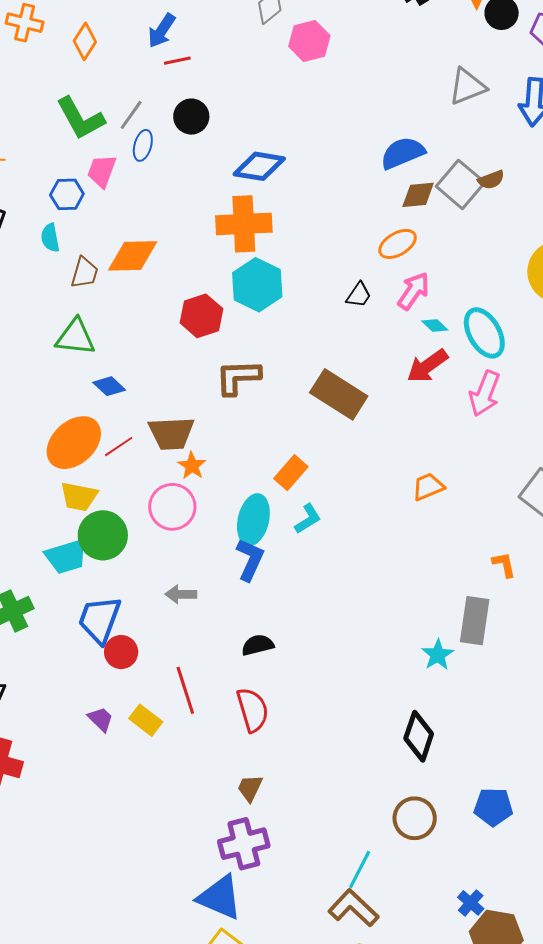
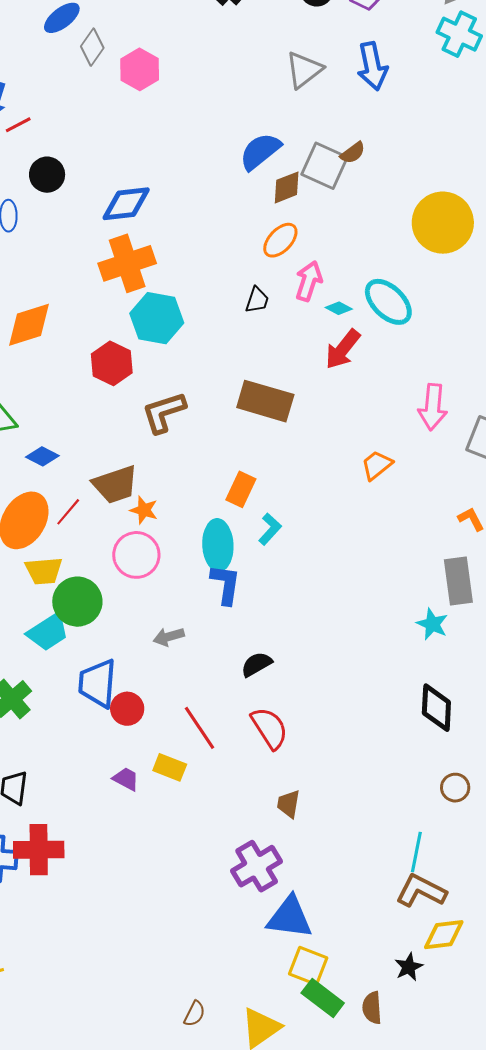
pink arrow: (485, 393) -> (433, 407), moved
brown circle: (415, 818) -> (455, 788), size x0.7
purple cross: (244, 844) -> (257, 866), moved

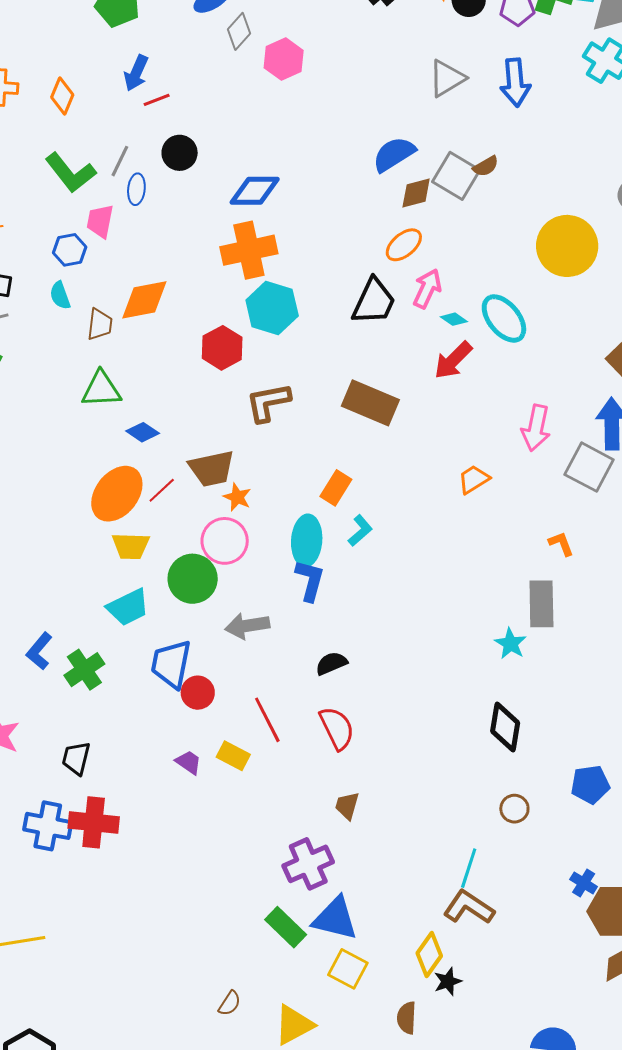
black trapezoid: (257, 300) -> (374, 301), size x1.8
green circle: (77, 602) -> (193, 579), moved
gray arrow: (169, 637) -> (247, 626), size x1.4
yellow diamond: (444, 935) -> (429, 954), moved, turned -54
green rectangle: (323, 998) -> (286, 927), moved

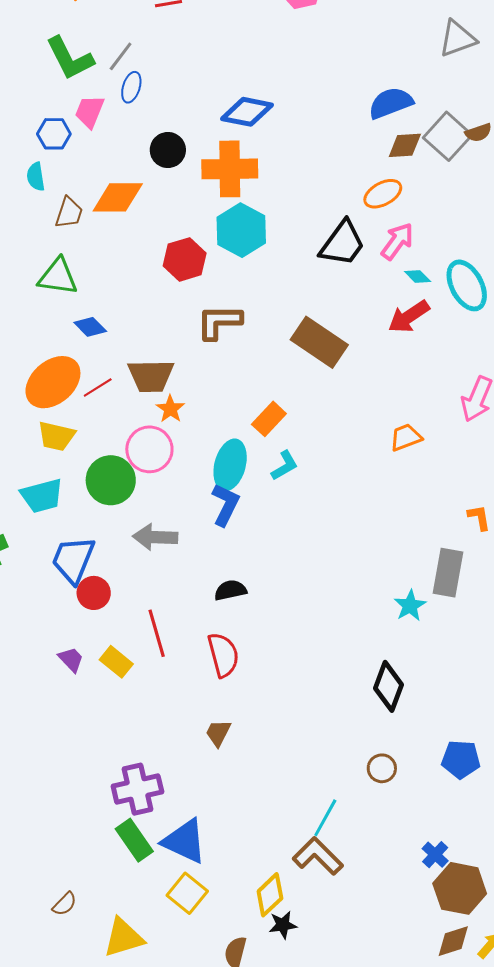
black circle: (180, 153) -> (168, 150), moved
purple cross: (308, 864) -> (137, 789), moved

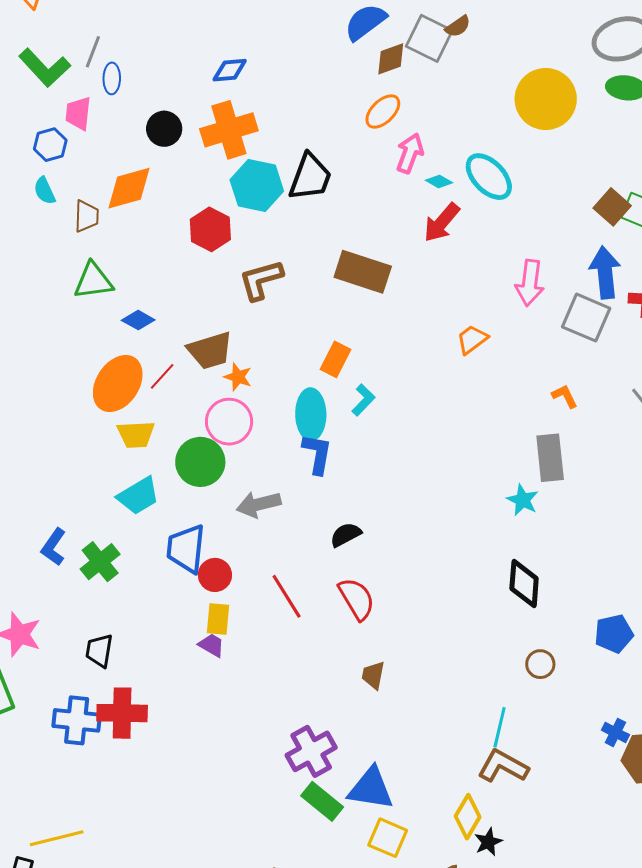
blue diamond: (247, 112) -> (230, 70), size x0.7
black trapezoid: (342, 244) -> (310, 177), moved
yellow rectangle: (116, 662) -> (218, 619), moved, turned 72

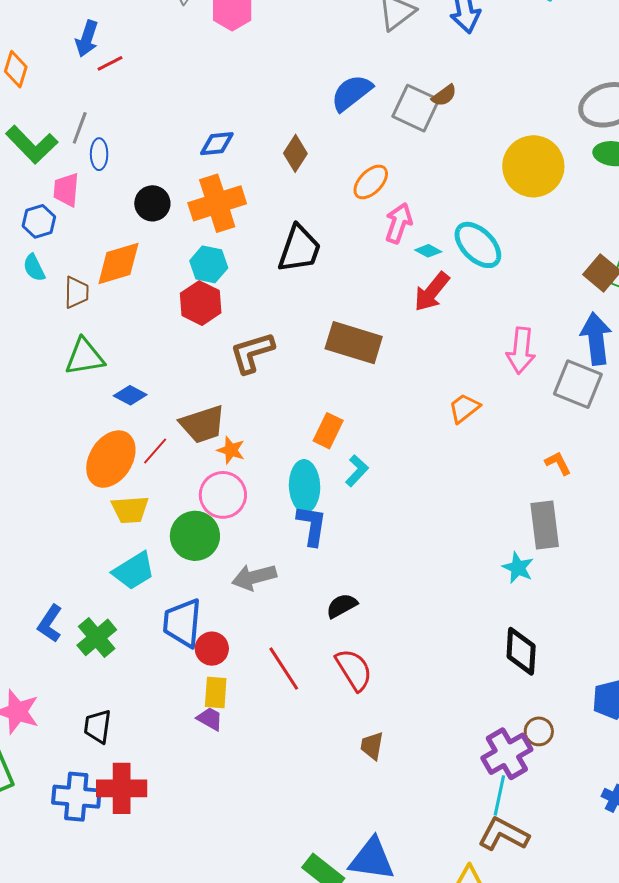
brown diamond: (391, 59) -> (295, 153), moved, turned -36
cyan hexagon: (257, 186) -> (209, 264), moved, size x0.7
purple cross: (311, 751) -> (507, 754), moved

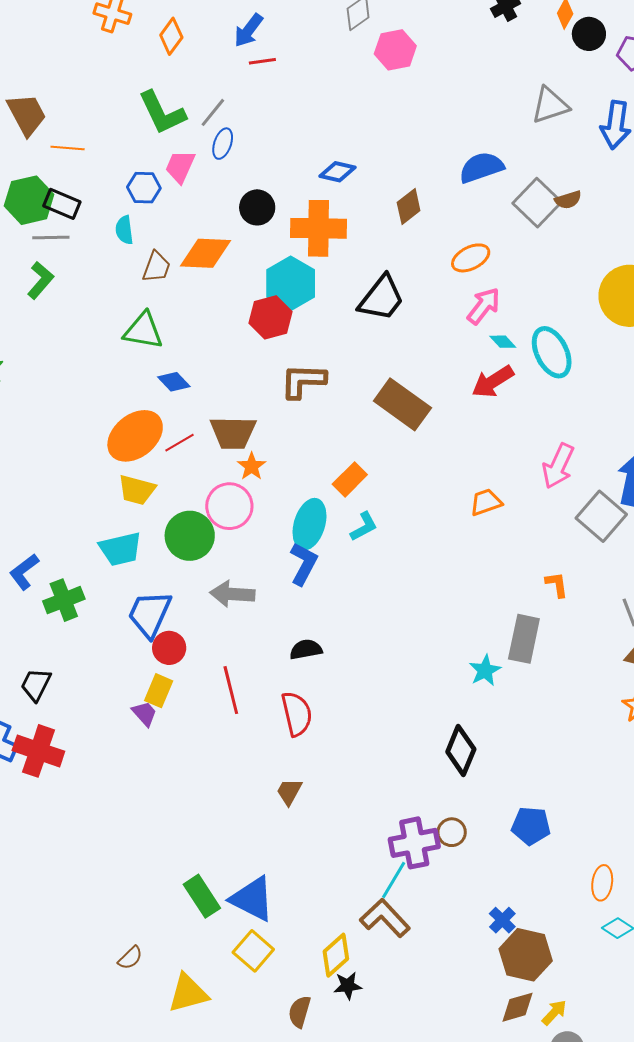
cyan hexagon: (209, 264) -> (291, 283), size x1.4

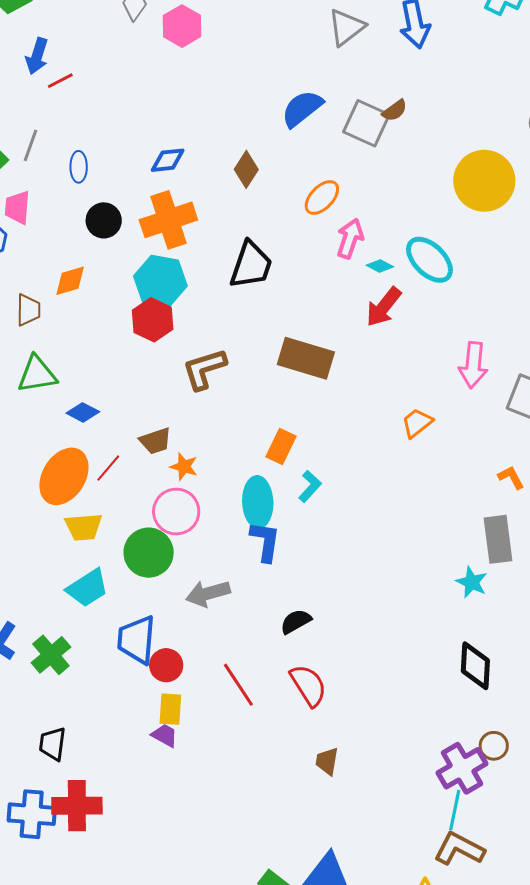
blue ellipse: (223, 144) -> (79, 167), moved
orange diamond: (206, 253) -> (70, 281), size x0.7
brown trapezoid: (233, 433) -> (155, 441), size x0.7

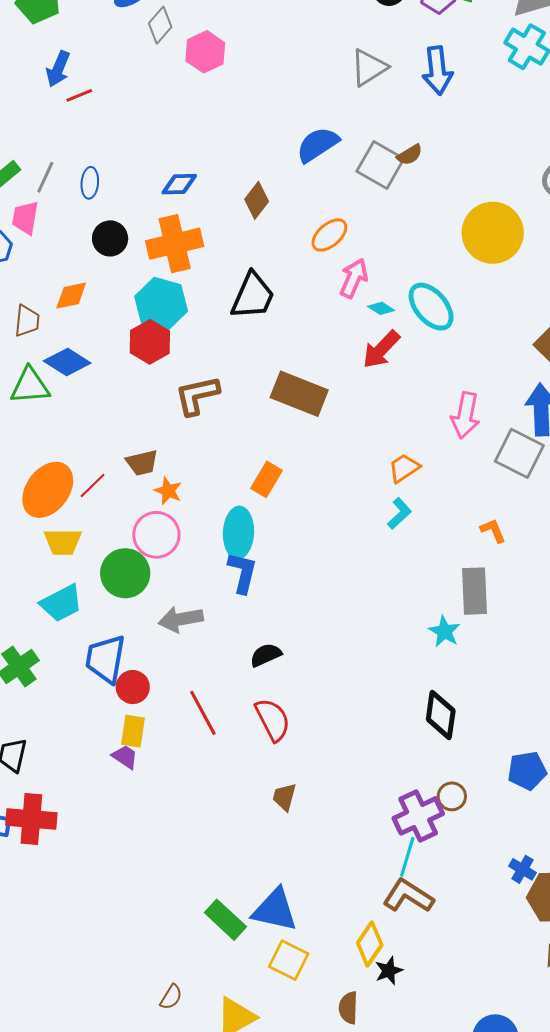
gray line: (30, 145) -> (45, 177), moved
blue diamond: (83, 412) -> (67, 362), moved, size x1.4
cyan L-shape: (310, 486) -> (399, 514), moved

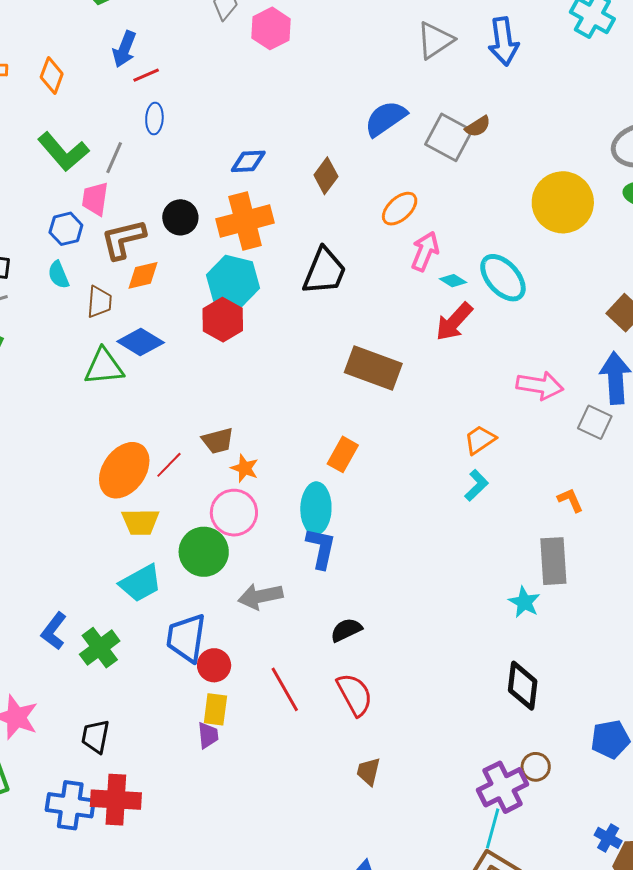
blue ellipse: (90, 183) -> (154, 118), moved
brown L-shape: (197, 395) -> (123, 239), moved
pink arrow: (465, 415) -> (540, 386), turned -90
gray square: (519, 453) -> (595, 422), size x0.7
purple trapezoid: (125, 757) -> (208, 735), turned 52

